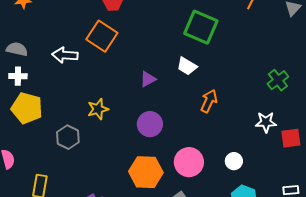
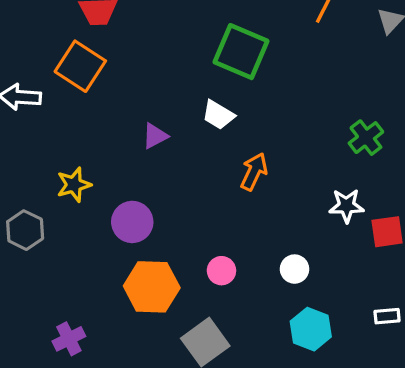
purple circle: (150, 124) -> (132, 222), moved
pink circle: (189, 162) -> (221, 271), size x0.6

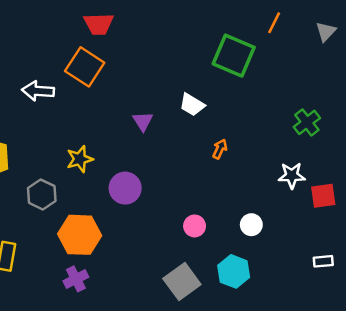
green square: (241, 52) -> (234, 56), moved
purple triangle: (155, 136) -> (143, 121), turned -35
orange arrow: (254, 172) -> (220, 149), size x0.7
orange hexagon: (152, 287) -> (80, 235), moved
cyan hexagon: (311, 329) -> (234, 271), moved

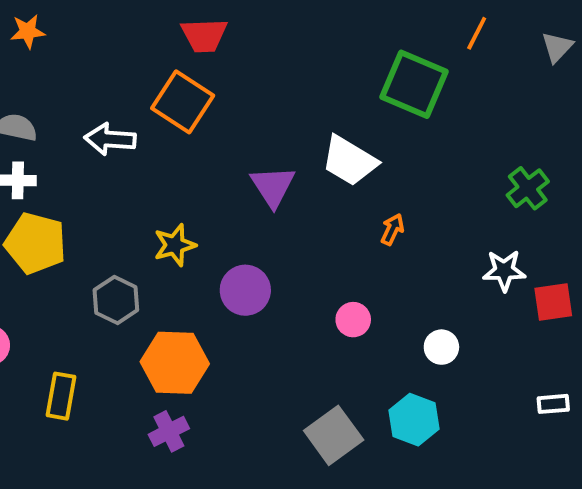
white trapezoid: (192, 105) -> (349, 161), size x1.4
purple triangle: (143, 121) -> (273, 186), size x1.4
pink circle: (195, 226) -> (353, 320), moved

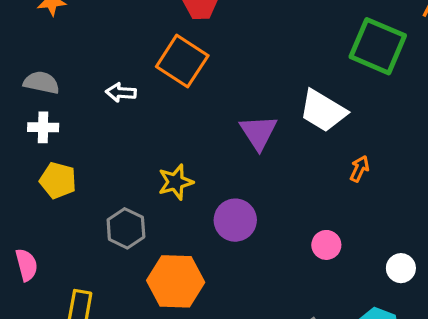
white arrow: (110, 139) -> (121, 93), size x0.7
yellow pentagon: (35, 243) -> (58, 180), size x0.7

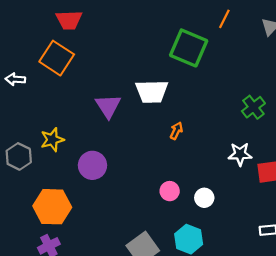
white trapezoid: (323, 111) -> (152, 92), turned -32
gray hexagon: (126, 228) -> (19, 156), moved
pink circle: (326, 245) -> (170, 191), moved

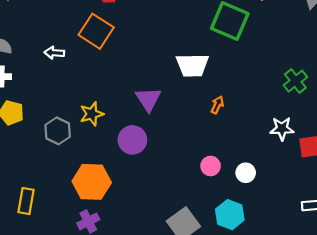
purple triangle: (108, 106) -> (148, 99), moved

